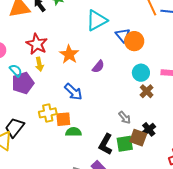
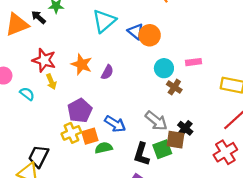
purple semicircle: (98, 67) -> (107, 72), moved
purple pentagon: (23, 83) -> (80, 111), moved
blue arrow: (73, 92) -> (115, 124), moved
gray arrow: (125, 118) -> (156, 121), size x1.5

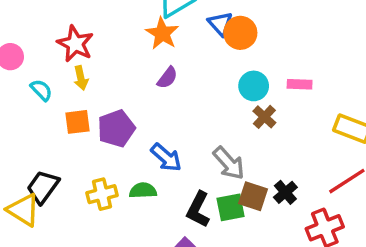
orange star: (82, 64) -> (162, 33), moved
black cross: (185, 128) -> (285, 192), moved
yellow cross: (71, 133) -> (102, 194), moved
orange square: (90, 136) -> (77, 122), moved

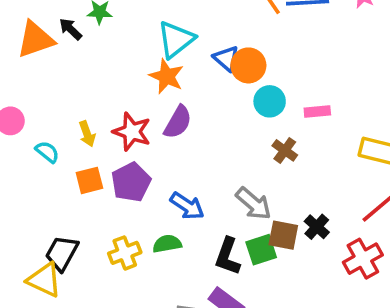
red star: (75, 44) -> (132, 132), moved
purple semicircle: (167, 78) -> (178, 122), size x1.4
cyan circle: (254, 86) -> (270, 101), moved

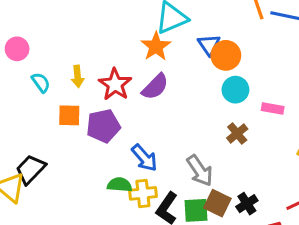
yellow cross: (125, 253) -> (143, 193), moved

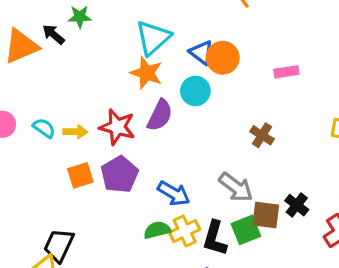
yellow arrow: (78, 76) -> (75, 132), turned -65
cyan semicircle: (41, 82) -> (44, 128), moved
cyan circle: (235, 90) -> (195, 91), moved
pink rectangle: (273, 109) -> (286, 72), moved

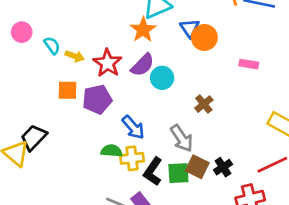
cyan circle: (195, 91) -> (162, 78), moved
brown cross: (262, 135) -> (204, 104), moved

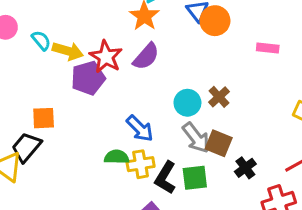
yellow arrow: (75, 56) -> (68, 51), size x1.4
cyan circle: (162, 78) -> (187, 103), moved
orange square: (68, 90) -> (44, 118), moved
purple pentagon: (97, 99) -> (88, 78), moved
brown square: (197, 167) -> (219, 143), moved

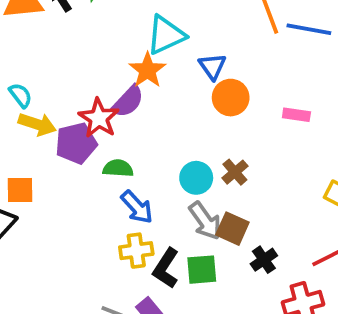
orange circle: (215, 21) -> (231, 98), moved
yellow arrow: (68, 51) -> (37, 124), moved
purple semicircle: (146, 56) -> (128, 101), moved
green semicircle: (117, 157) -> (118, 168), moved

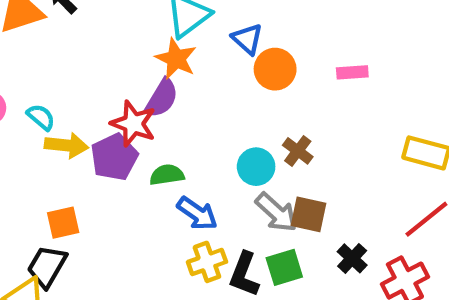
black cross: (264, 260) -> (352, 258), moved

